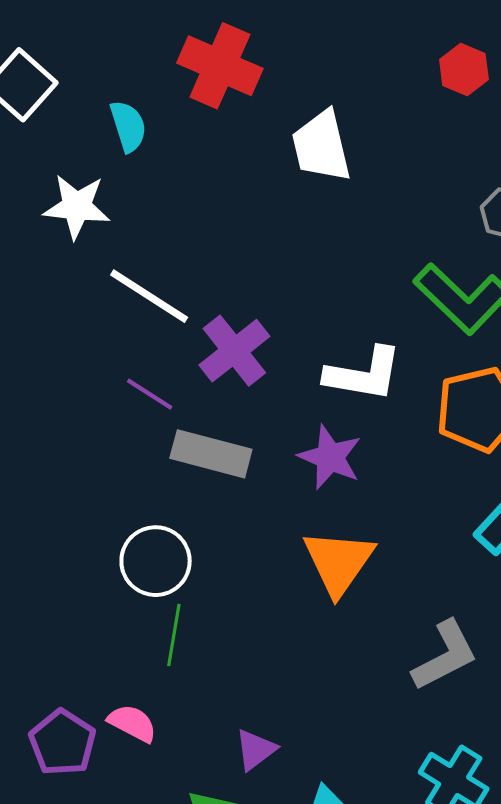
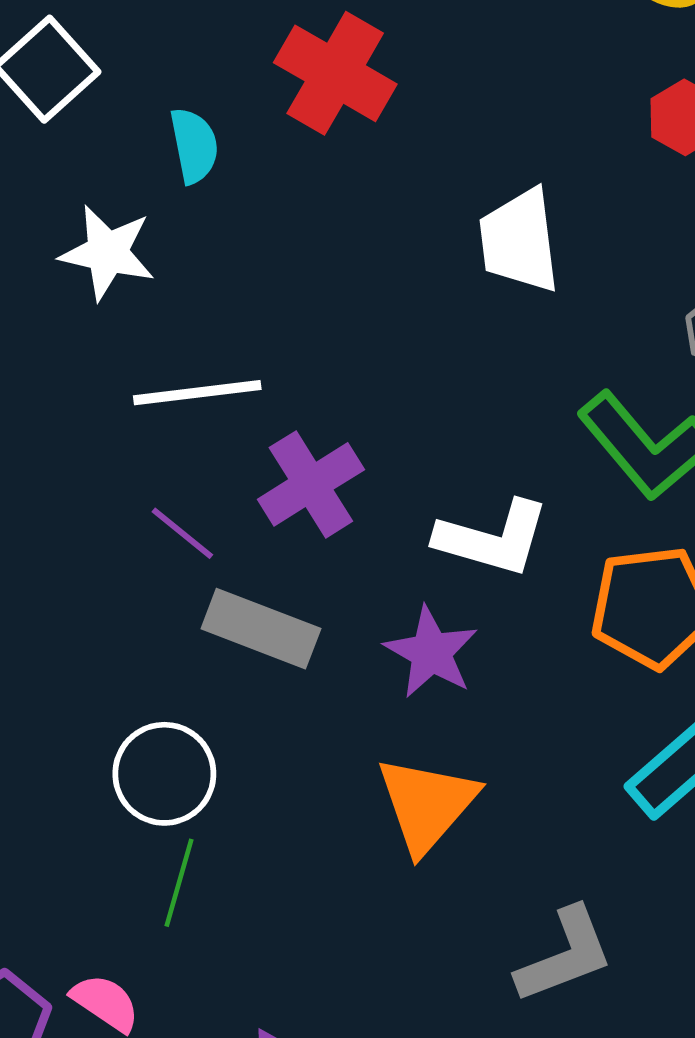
white trapezoid: (321, 146) -> (519, 241), moved
white line: (149, 296) -> (197, 393), turned -46

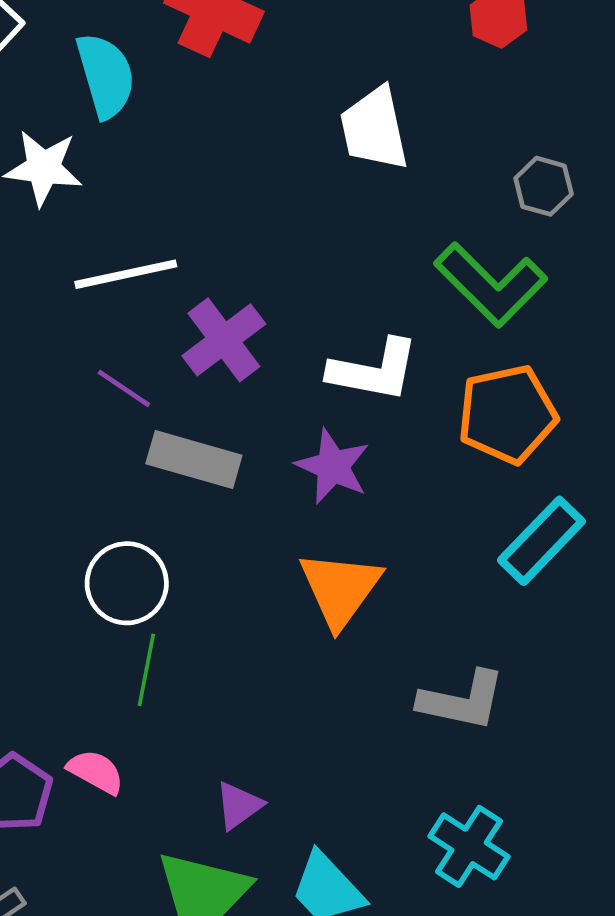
cyan semicircle: (194, 146) -> (106, 76), size x1.4
gray L-shape: (565, 955) -> (462, 701), turned 38

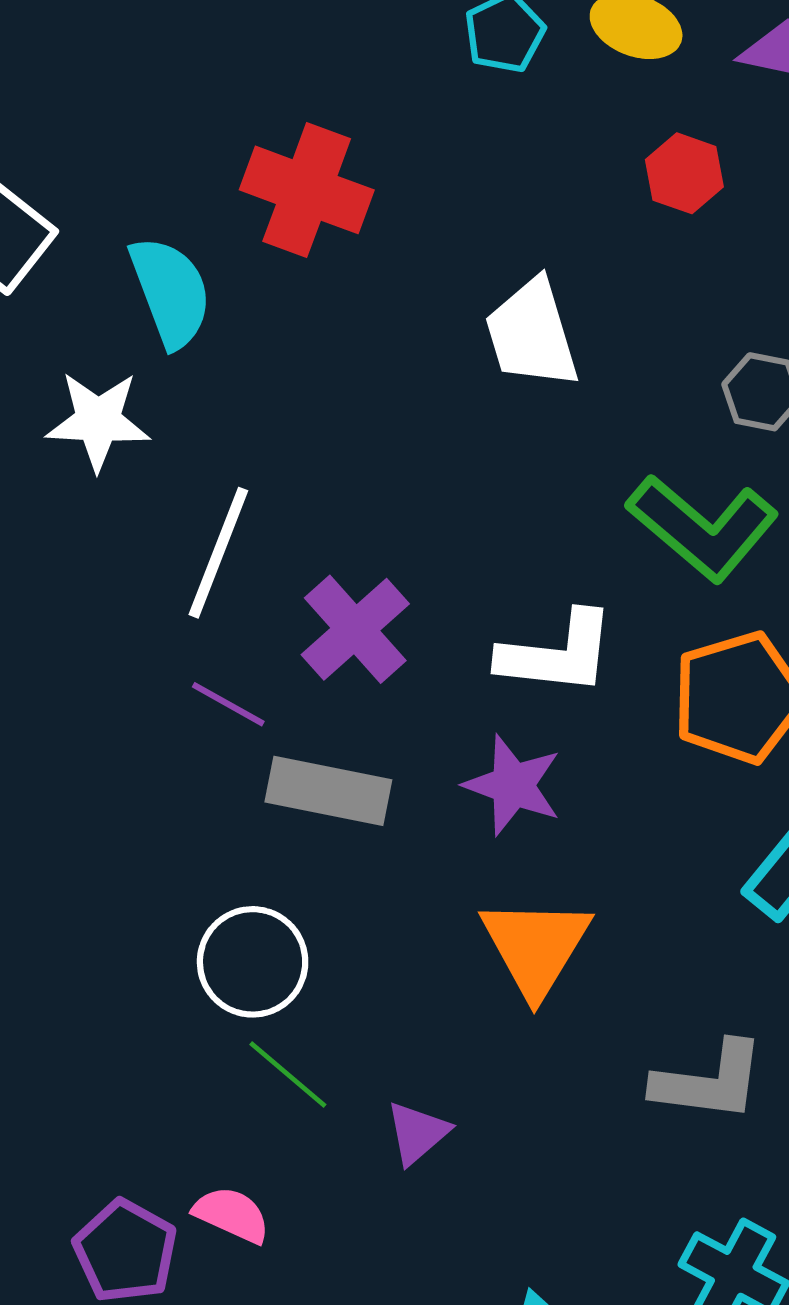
white line: (126, 274) -> (218, 553), turned -52
green line: (146, 670) -> (288, 1074), turned -56
purple triangle: (239, 805) -> (417, 1133), moved

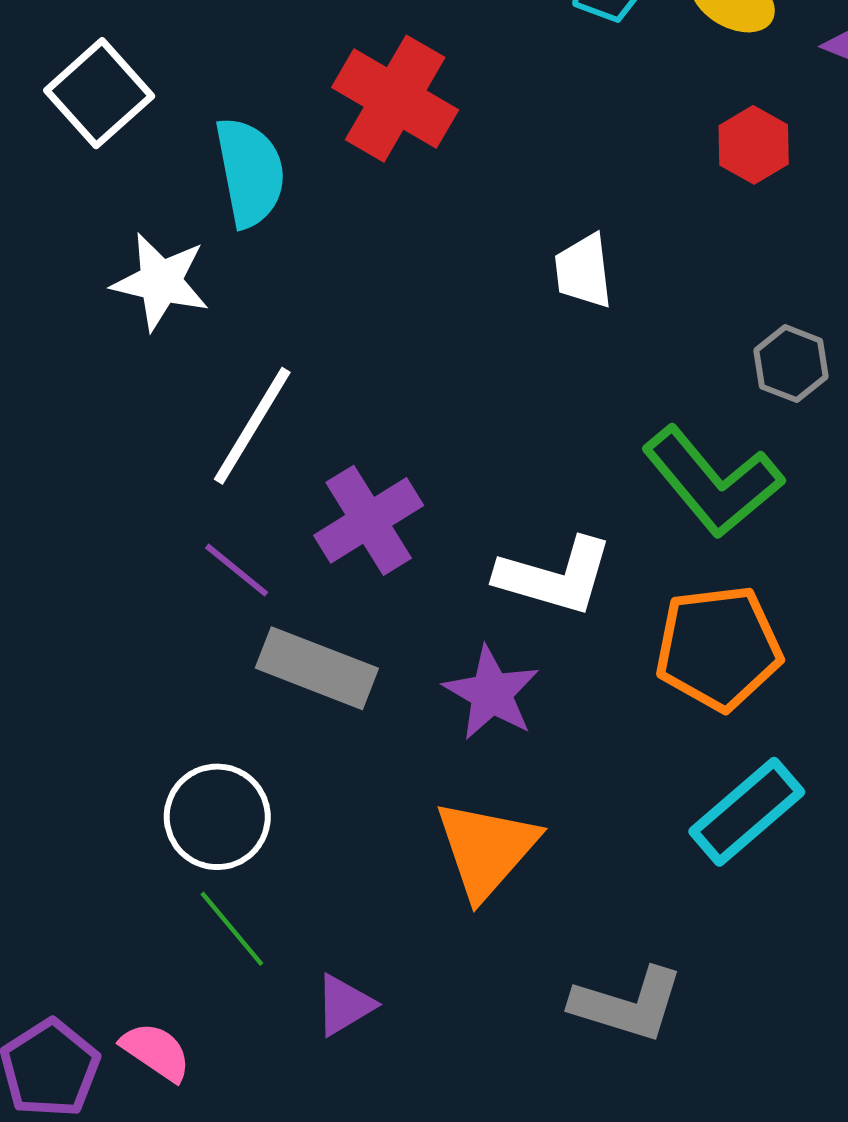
white trapezoid: (532, 334) -> (583, 271), size x0.7

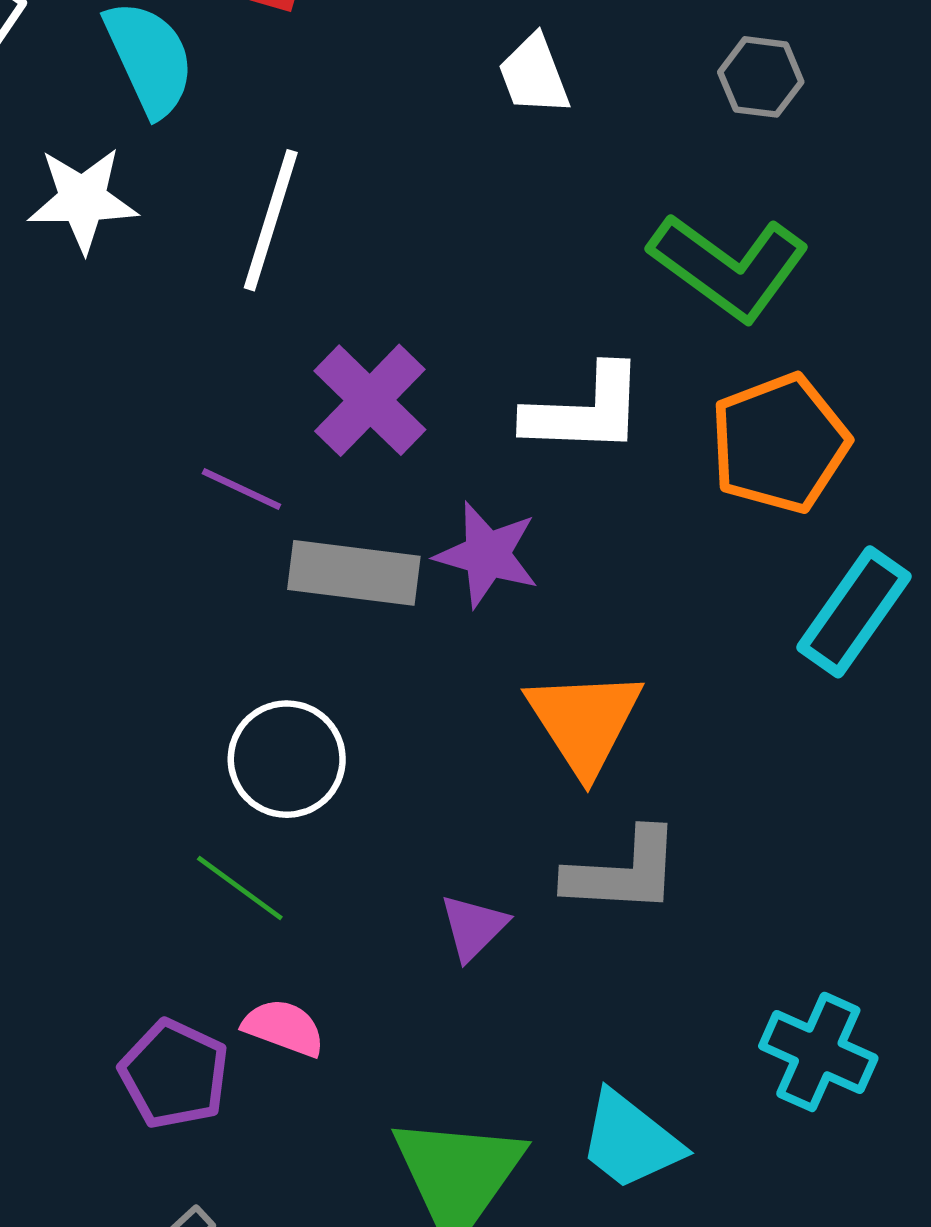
gray hexagon: (791, 364) -> (761, 77), moved
white line: (252, 426) -> (271, 220), moved
purple star: (491, 693) -> (487, 555), moved
green line: (232, 929) -> (240, 888), moved
gray L-shape: (627, 1004) -> (623, 872), moved

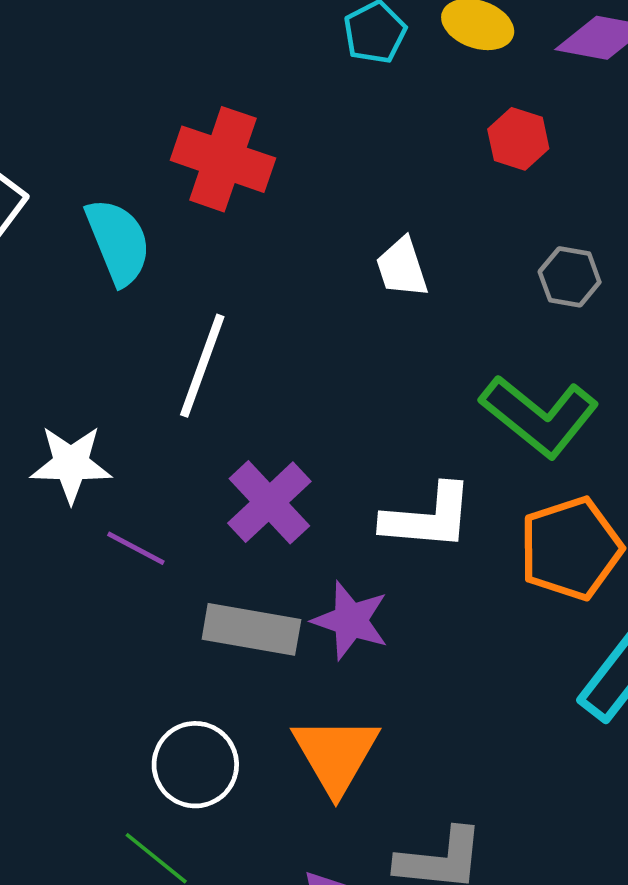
white star: (83, 200) -> (71, 464), moved
purple line: (241, 489) -> (136, 548), moved
orange triangle: (584, 722) -> (336, 755), moved

